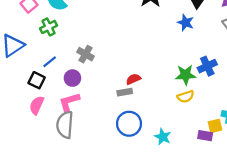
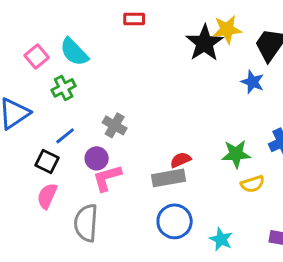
green star: (186, 75) -> (236, 154), moved
gray rectangle: (125, 92) -> (169, 178), size x1.5
pink L-shape: (69, 102) -> (107, 178), moved

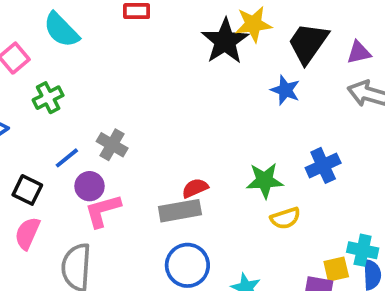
cyan semicircle: (74, 52) -> (61, 30), moved
blue line: (65, 136) -> (67, 158), moved

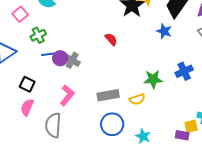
blue line: (67, 158) -> (48, 54), moved, turned 32
purple circle: (89, 186) -> (60, 58), moved
red semicircle: (195, 188) -> (111, 39), moved, turned 72
pink L-shape: (103, 211) -> (67, 95), turned 145
yellow semicircle: (285, 218) -> (137, 99), moved

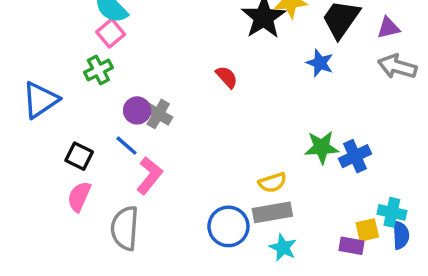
pink square: (20, 14) -> (111, 33), moved
blue line: (48, 54) -> (127, 146), moved, turned 48
blue cross: (184, 71) -> (355, 156), moved
green star: (153, 79) -> (322, 147), moved
gray rectangle: (108, 95) -> (272, 212), moved

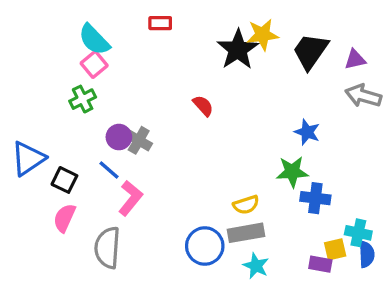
blue star: (320, 63) -> (307, 132), moved
blue triangle: (40, 100) -> (28, 159), moved
blue cross: (355, 156) -> (315, 198), moved, turned 32

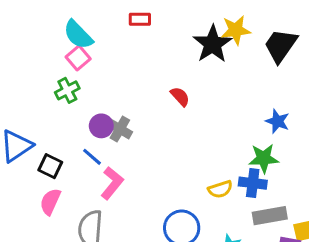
blue cross: (315, 198) -> (253, 183), moved
gray rectangle: (246, 233) -> (270, 216), moved

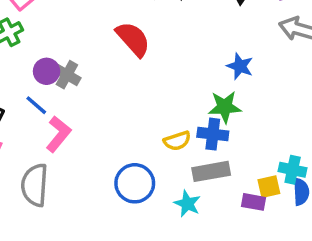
red semicircle: (180, 97) -> (133, 39), size x1.6
gray rectangle: (270, 216) -> (211, 171), moved

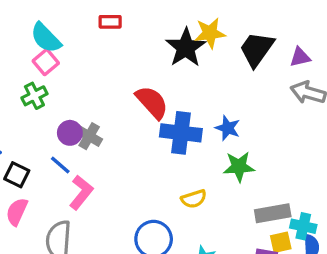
blue star: (240, 66) -> (228, 128), moved
blue cross: (213, 134) -> (181, 133), moved, size x1.4
gray rectangle: (211, 171) -> (273, 213), moved

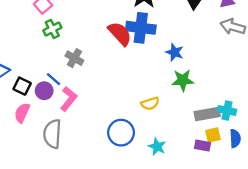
green cross: (34, 96) -> (52, 29), moved
purple circle: (70, 133) -> (44, 91), moved
blue cross: (181, 133) -> (141, 28), moved
cyan cross: (303, 226) -> (227, 111), moved

